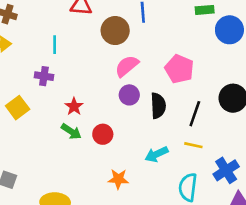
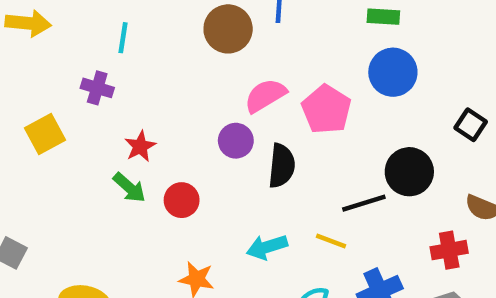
blue circle: (229, 30) -> (393, 72), moved
pink semicircle: (127, 66) -> (265, 96), moved
black line: (195, 114) -> (364, 203), moved, turned 45

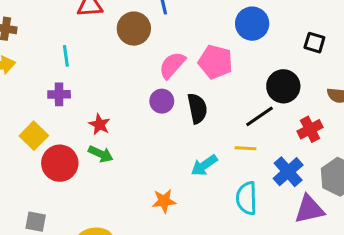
red circle: (182, 200) -> (60, 163), moved, size x1.5
red cross: (449, 250) -> (310, 129), moved

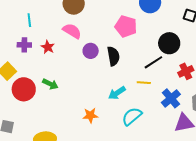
pink semicircle: (172, 65) -> (72, 31), moved, turned 78
red star: (99, 124) -> (48, 47), moved
cyan semicircle: (247, 198) -> (132, 116), moved, turned 50

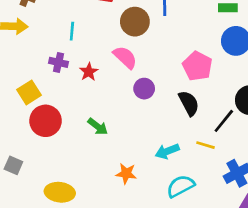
black semicircle: (113, 56) -> (189, 103), moved, turned -30
black line: (153, 62) -> (224, 121), turned -30
green arrow: (50, 84) -> (98, 127), moved

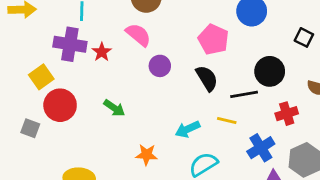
purple cross: (59, 62) -> (70, 44), size x1.6
black line: (224, 121) -> (244, 94), turned 45
gray square: (13, 165) -> (30, 128), moved

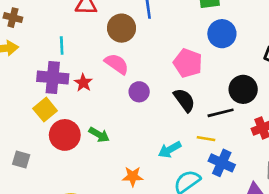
yellow square: (41, 77) -> (45, 110), moved
red circle: (60, 105) -> (65, 135), moved
blue cross: (261, 148) -> (222, 163), moved, turned -30

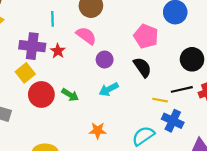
cyan line: (62, 45) -> (53, 19), moved
black line: (221, 113) -> (182, 89), moved
cyan arrow: (170, 150) -> (109, 89), moved

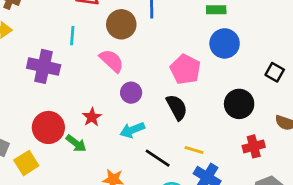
red star: (58, 51) -> (92, 117), moved
yellow square: (25, 73) -> (26, 163), moved
black line: (182, 89) -> (158, 158), moved, turned 40
green arrow: (70, 95) -> (76, 143), moved

